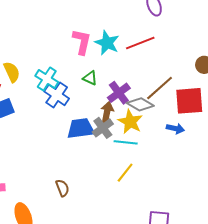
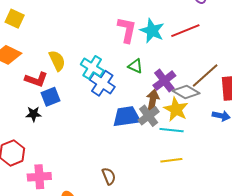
yellow line: (125, 173) -> (171, 160), turned 45

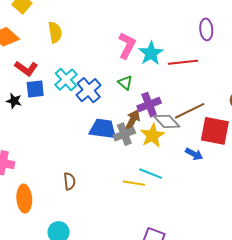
yellow semicircle: (57, 61) -> (55, 32), moved
cyan cross: (92, 67) -> (66, 80), moved
cyan line: (172, 130) -> (151, 174), moved

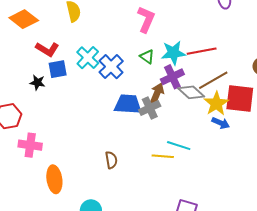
cyan star: (151, 53) -> (173, 53), moved, turned 30
red line: (183, 62) -> (202, 51), moved
yellow star: (152, 135) -> (216, 104), moved
brown semicircle: (69, 181) -> (111, 160), moved

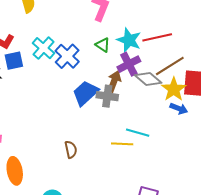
cyan star: (173, 53) -> (129, 40), turned 30
blue trapezoid: (128, 104) -> (85, 93), turned -44
gray cross: (150, 108) -> (107, 96), turned 35

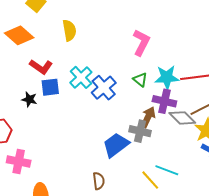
cyan star: (129, 40) -> (167, 77), turned -30
purple cross: (129, 64) -> (164, 101), turned 35
blue trapezoid: (85, 93) -> (116, 145), moved
yellow line: (122, 144) -> (150, 180), turned 40

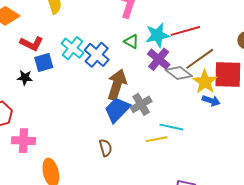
purple cross: (164, 101) -> (159, 59), turned 35
brown arrow: (148, 117) -> (117, 85), moved, size x1.4
gray cross: (140, 131) -> (141, 104), moved, turned -35
yellow line: (150, 180) -> (157, 139), turned -50

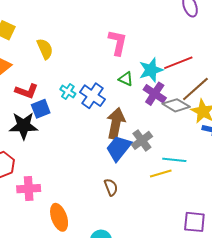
cyan cross: (73, 48) -> (68, 91), size x0.7
black star: (25, 78) -> (23, 126), size x1.8

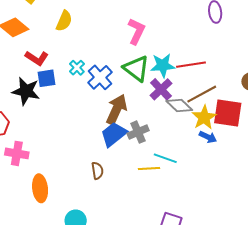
yellow semicircle: (45, 49) -> (64, 21), turned 35
green triangle: (126, 79) -> (136, 68), size x1.8

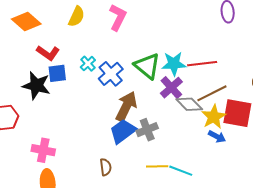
pink L-shape: (136, 31) -> (118, 17), moved
pink cross: (17, 153) -> (43, 150), moved
cyan line: (165, 158) -> (181, 171), moved

